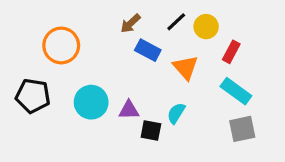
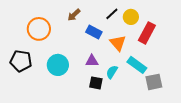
brown arrow: (130, 23) -> (74, 15), moved
red rectangle: (231, 52) -> (147, 33), size x1.5
cyan rectangle: (236, 91) -> (137, 65), moved
purple triangle: (129, 110) -> (92, 61), moved

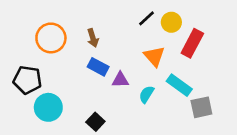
brown arrow: (74, 15) -> (93, 38), moved, turned -64
blue rectangle: (94, 32) -> (98, 67), moved
cyan circle: (58, 65) -> (48, 107), moved
black square: (96, 83) -> (95, 122), moved, turned 32

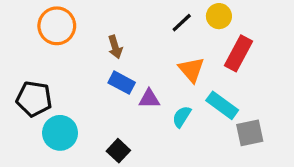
yellow circle: (171, 22) -> (219, 16), moved
orange circle: (51, 38) -> (57, 26), moved

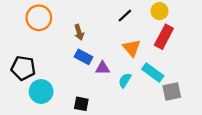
yellow circle: (219, 16) -> (160, 11), moved
black square: (118, 151) -> (81, 104), turned -32

